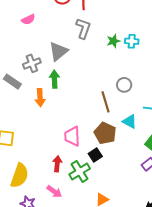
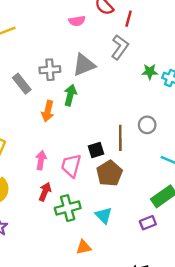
pink semicircle: (28, 19) -> (77, 21), moved
cyan triangle: (130, 121) -> (104, 215), moved
black square: (95, 155) -> (96, 150), moved
pink arrow: (54, 192) -> (41, 160), moved, turned -133

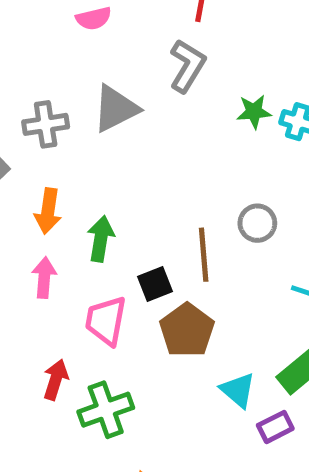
green arrow: (70, 95) -> (101, 239), moved
pink arrow: (41, 160) -> (44, 278), moved
cyan triangle: (104, 215) -> (238, 390), moved

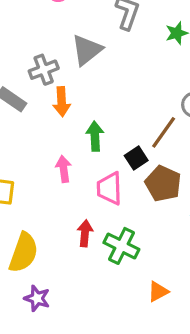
orange arrow: (48, 211) -> (62, 102), moved
brown line: (204, 255) -> (164, 132), turned 52
green cross: (106, 410) -> (121, 246), turned -32

